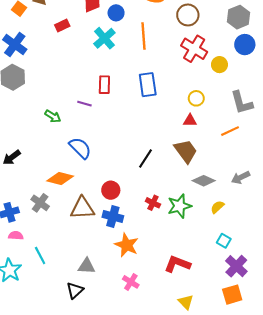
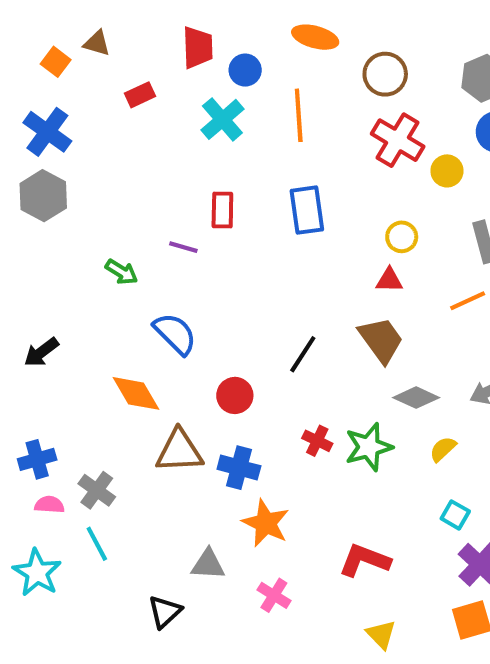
orange diamond: (60, 179) -> (136, 393), turned 45
red circle: (111, 190) -> (235, 395), moved
gray cross: (40, 203) -> (97, 490), moved
gray triangle: (87, 266) -> (208, 564), moved

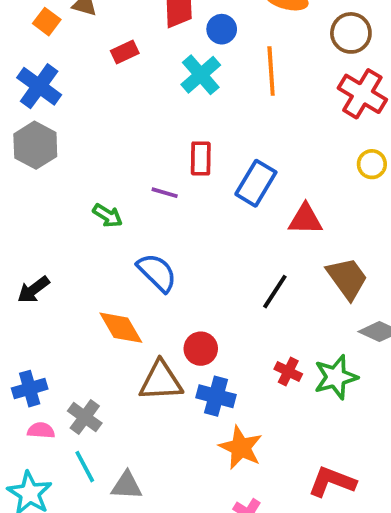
blue rectangle: (307, 210) -> (256, 183), moved, turned 39
yellow circle: (402, 237) -> (372, 164), moved
red triangle: (389, 280) -> (305, 219), moved, size x1.4
red circle: (235, 395) -> (201, 349), moved
gray triangle: (208, 564) -> (127, 486), moved

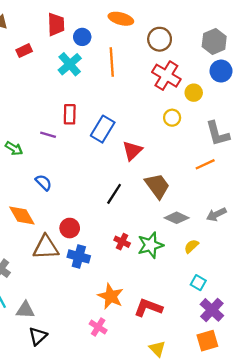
red triangle: (305, 219) -> (132, 151), turned -45
blue semicircle: (157, 273) -> (44, 183), size x0.7
orange star: (241, 448) -> (111, 296), moved

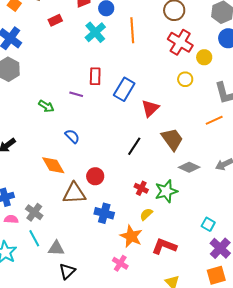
yellow semicircle: (191, 246) -> (146, 214), moved
blue cross: (79, 256) -> (104, 213), moved

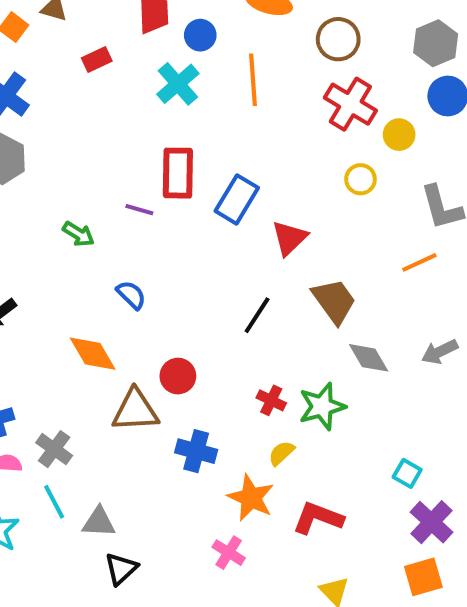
red rectangle: (95, 76) -> (178, 173), size x1.4
gray diamond: (189, 167) -> (369, 358), turned 35

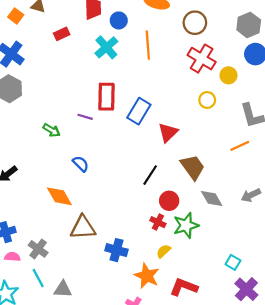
red circle: (178, 376) -> (169, 201), moved

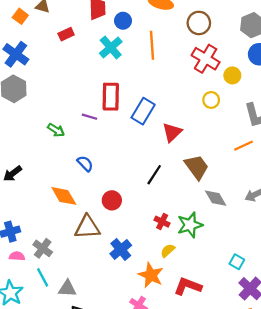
red circle: (169, 201) -> (112, 200), moved
blue cross: (116, 250) -> (121, 249), turned 35

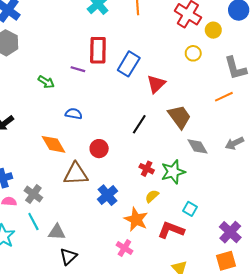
blue semicircle: (85, 164) -> (74, 114), turned -35
cyan square: (237, 262) -> (190, 209), moved

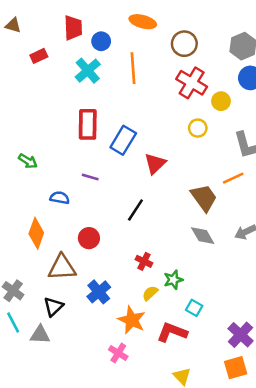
purple line: (78, 69) -> (90, 177), moved
brown trapezoid: (179, 117) -> (204, 198), moved
orange diamond: (54, 144) -> (36, 233), turned 50
green star: (173, 172) -> (173, 280), moved, size x0.7
black triangle: (68, 256) -> (53, 307), moved

